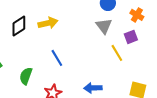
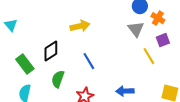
orange cross: (137, 15) -> (158, 18), moved
black diamond: (19, 26) -> (51, 51), moved

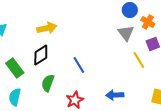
yellow arrow: (80, 26) -> (47, 28), moved

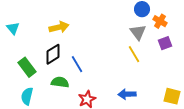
yellow line: (139, 60) -> (134, 54), moved
blue line: (79, 65) -> (77, 64), moved
green semicircle: (48, 83) -> (60, 82), turned 78

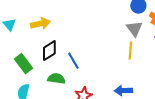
yellow arrow: (59, 27) -> (40, 24), moved
yellow line: (134, 54) -> (130, 51), turned 36

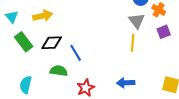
black diamond: (49, 51) -> (52, 43), turned 30
green rectangle: (23, 64) -> (24, 42), moved

